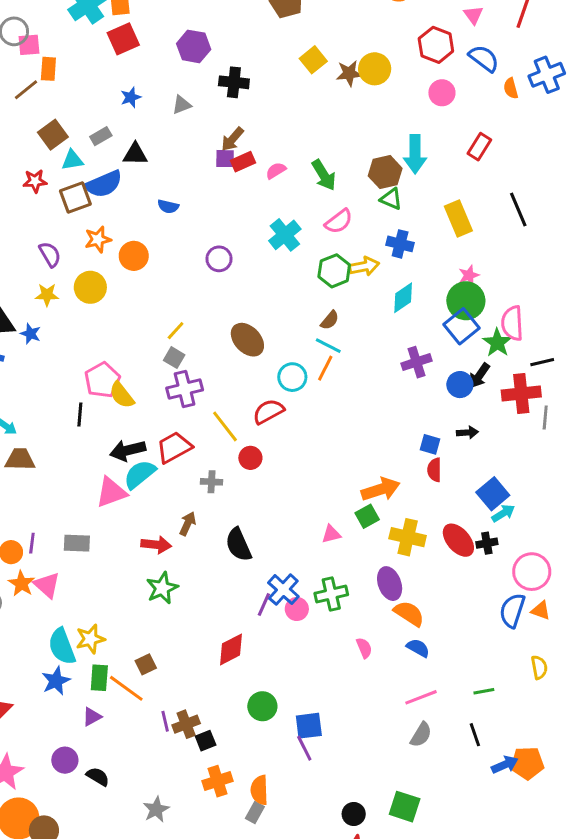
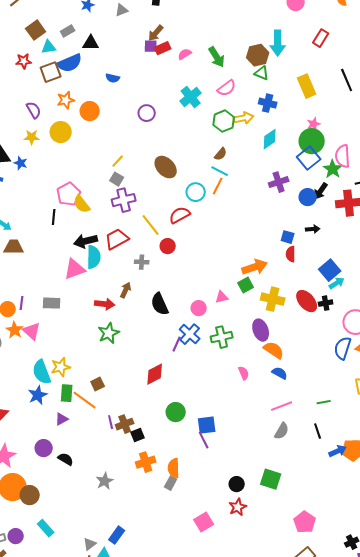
cyan semicircle: (140, 474) -> (94, 257), turned 130
pink circle: (297, 609) -> (199, 308), moved

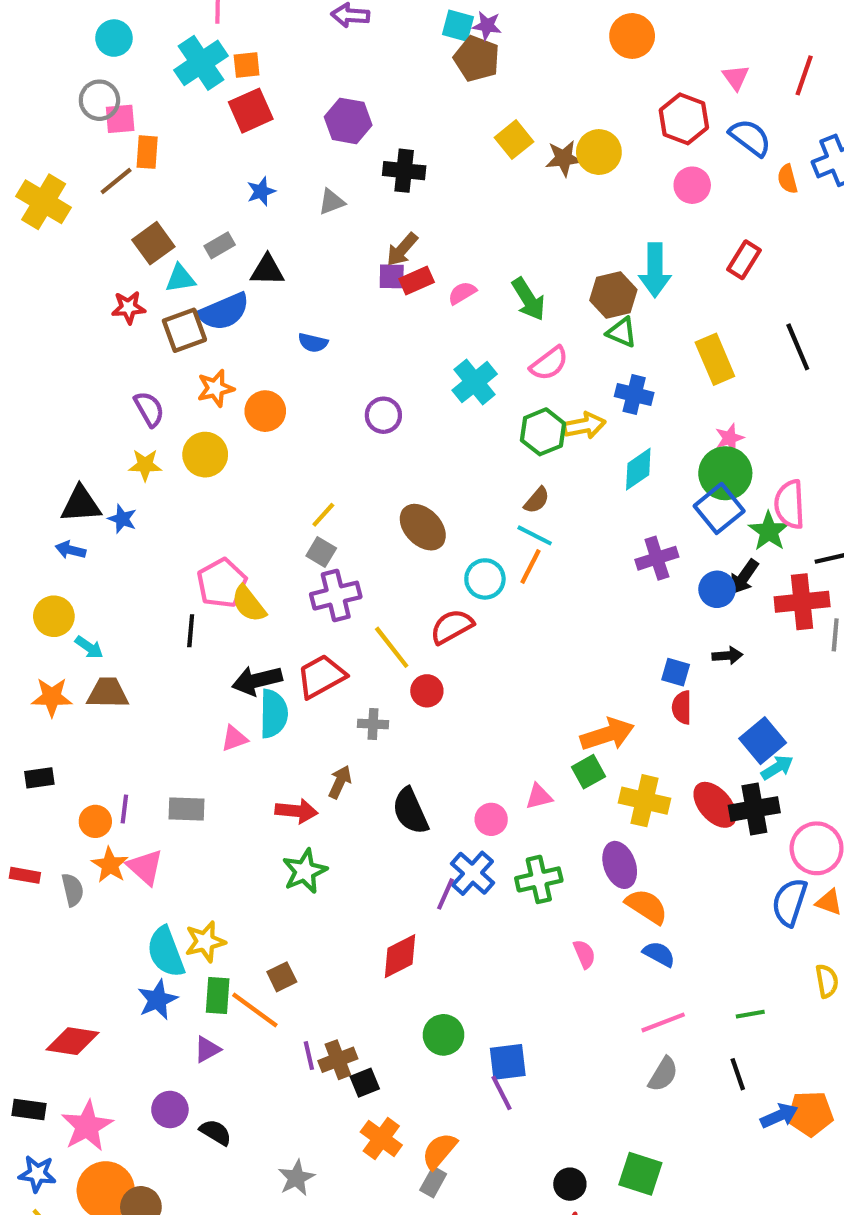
pink triangle: (75, 269) -> (234, 739), size x0.6
black cross: (326, 303) -> (754, 809), size x1.6
orange cross: (146, 462) -> (381, 1138), turned -36
orange semicircle: (174, 468) -> (439, 1151), turned 42

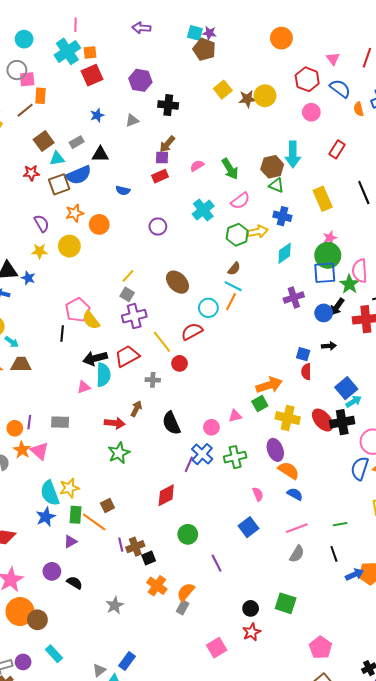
red rectangle: (417, 281) -> (160, 176), moved
blue square: (719, 508) -> (325, 273), turned 35
blue square: (508, 1062) -> (249, 527), moved, turned -30

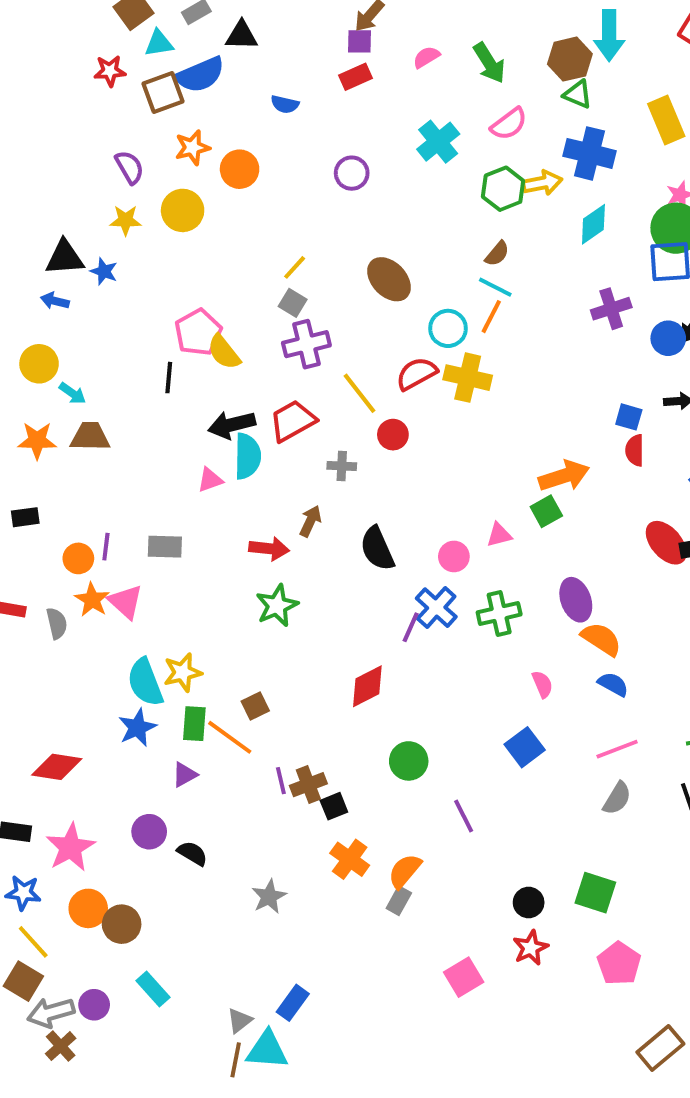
blue cross: (282, 216) -> (590, 153), size x1.4
yellow cross: (288, 418) -> (468, 378), moved
orange circle: (20, 612) -> (88, 908), size x0.7
pink pentagon: (321, 648) -> (619, 963), moved

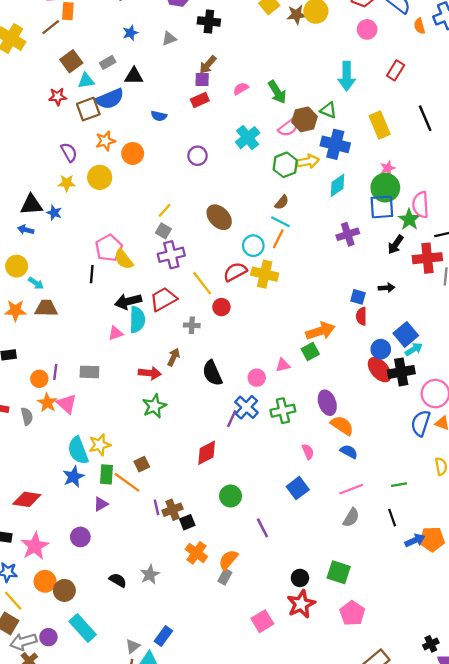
brown hexagon: (570, 59) -> (305, 119), moved
blue circle: (668, 338) -> (381, 349), moved
black semicircle: (192, 853) -> (118, 580), moved
red star: (531, 948) -> (301, 604), size x1.4
cyan rectangle: (153, 989) -> (83, 628), size x1.4

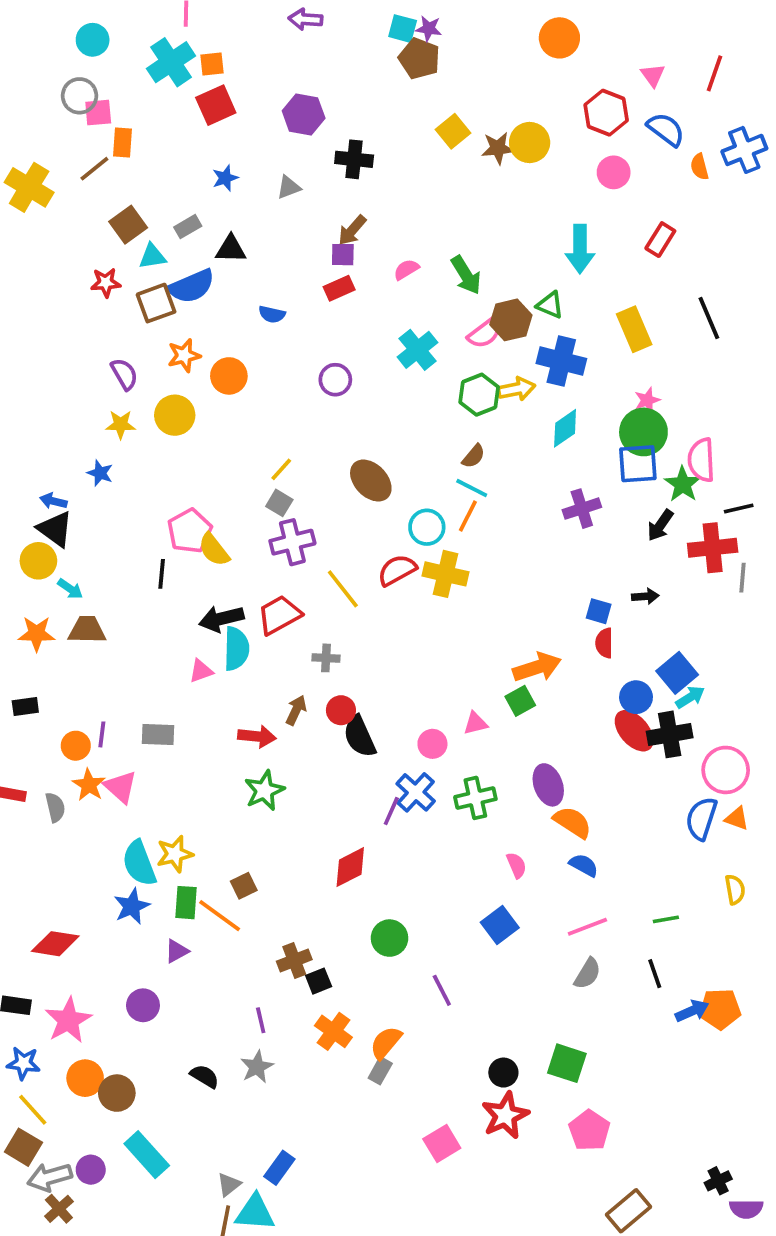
black triangle: (31, 205) -> (55, 529), moved, turned 40
red circle: (221, 307) -> (341, 710), moved
purple line: (157, 507) -> (261, 1020), moved

